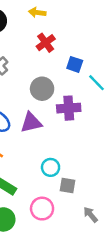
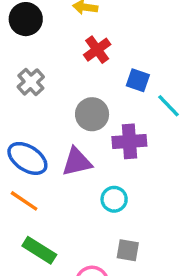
cyan circle: (51, 167) -> (114, 199), moved

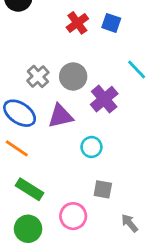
blue square: (138, 80) -> (111, 23), moved
gray cross: (31, 82) -> (38, 76), moved
purple cross: (129, 141) -> (104, 99), turned -36

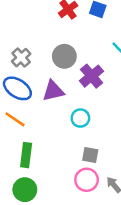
gray cross: (38, 76) -> (21, 58), moved
green rectangle: (29, 189) -> (26, 155), turned 65
pink circle: (73, 216) -> (87, 180), moved

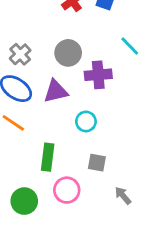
purple cross: (91, 76) -> (98, 75), turned 35
green rectangle: (26, 155) -> (48, 157), moved
pink circle: (87, 180) -> (67, 190), moved

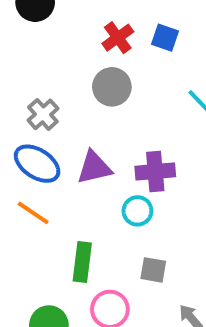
gray circle: (68, 53) -> (112, 87), moved
purple cross: (98, 75) -> (155, 172), moved

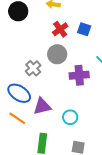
gray cross: (43, 114) -> (33, 68), moved
purple triangle: (94, 168) -> (42, 106), moved
purple cross: (155, 172) -> (79, 75), moved

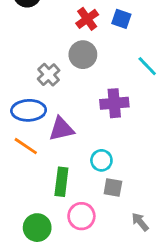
purple cross: (79, 75) -> (114, 103), moved
blue ellipse: (19, 93) -> (29, 110), turned -35
cyan circle: (70, 117) -> (101, 160), moved

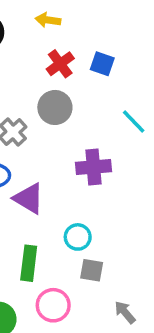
purple triangle: (61, 129) -> (29, 198), turned 44

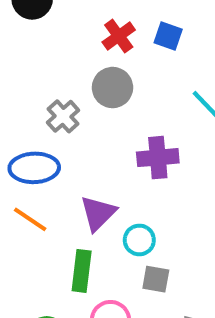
purple triangle: (29, 198) -> (98, 213), moved, turned 44

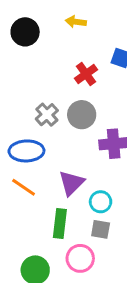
red cross: (119, 36) -> (86, 74), moved
gray circle: (113, 88) -> (82, 115), moved
gray square: (156, 279) -> (101, 229), moved

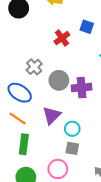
gray circle: (82, 115) -> (59, 80), moved
blue ellipse: (26, 151) -> (20, 93), turned 35
green rectangle: (60, 224) -> (24, 144), moved

